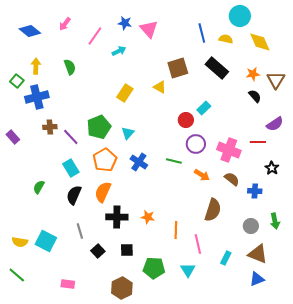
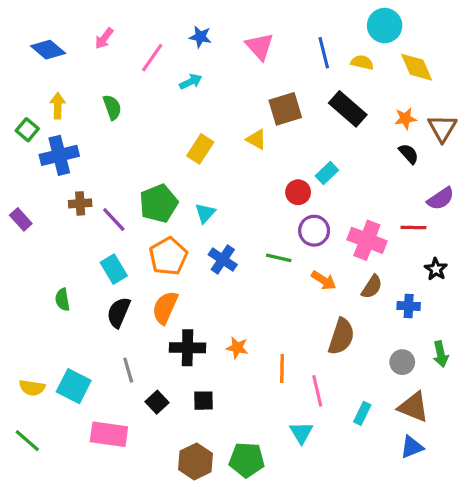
pink triangle: (149, 29) -> (260, 46), moved
brown semicircle: (232, 179) -> (372, 287), turned 84
green semicircle: (39, 187) -> (62, 300), turned -40
green pentagon: (154, 268) -> (247, 460), moved
pink rectangle: (68, 284) -> (109, 434), moved, size x1.6

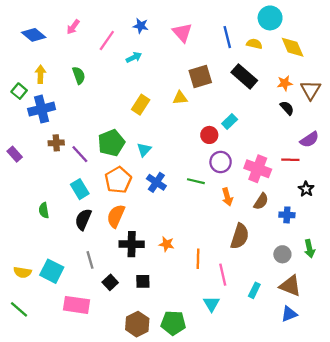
yellow triangle: (256, 139) -> (180, 98), turned -35
orange arrow: (324, 280) -> (227, 197), turned 42

